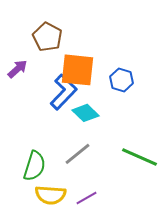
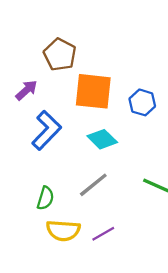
blue L-shape: (63, 92) -> (46, 130), moved
green semicircle: (34, 166) -> (45, 198), size x0.7

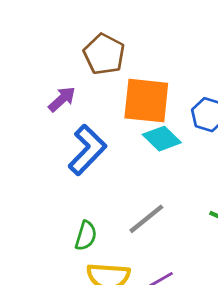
cyan diamond: (102, 139) -> (162, 139), moved

